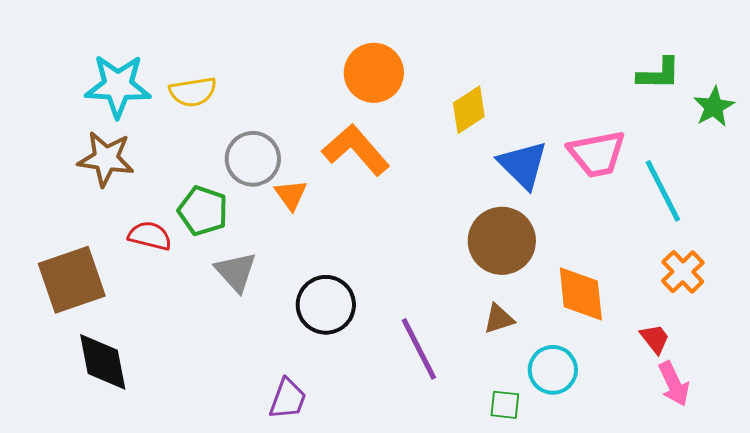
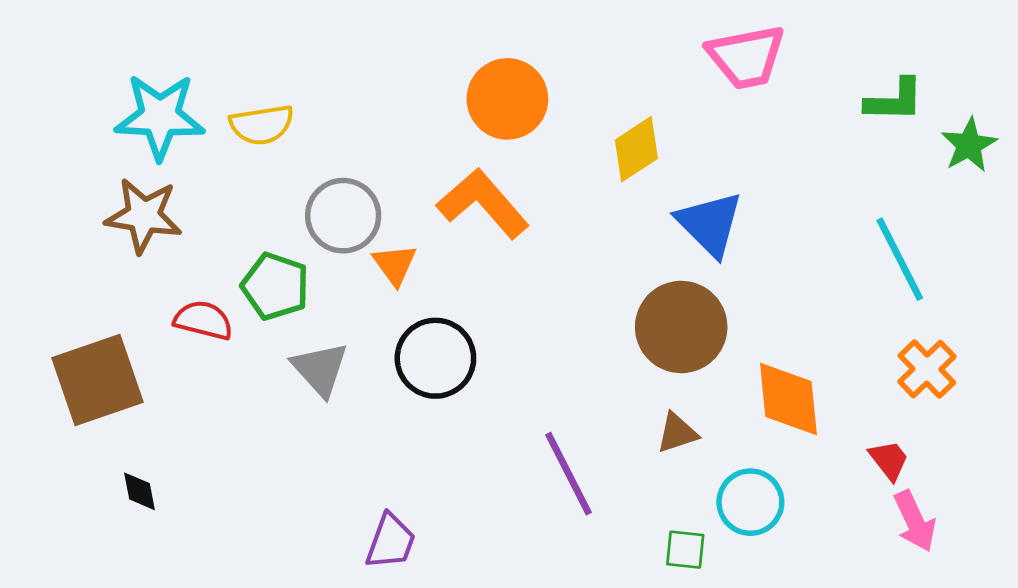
pink trapezoid: (597, 154) -> (746, 57), moved
black circle: (326, 305) -> (435, 358), moved
black diamond: (103, 362) -> (140, 491), size x0.5

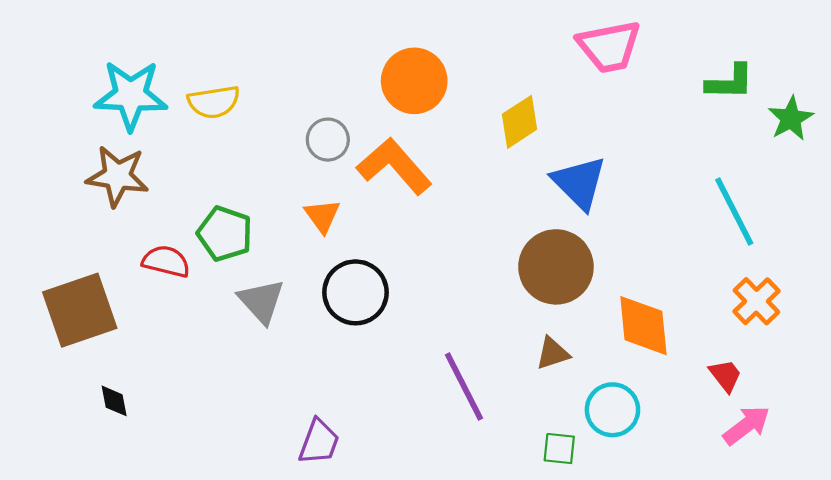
gray circle: (343, 216) -> (328, 140), moved, size x0.7
pink arrow: (915, 521) -> (746, 425), turned -102

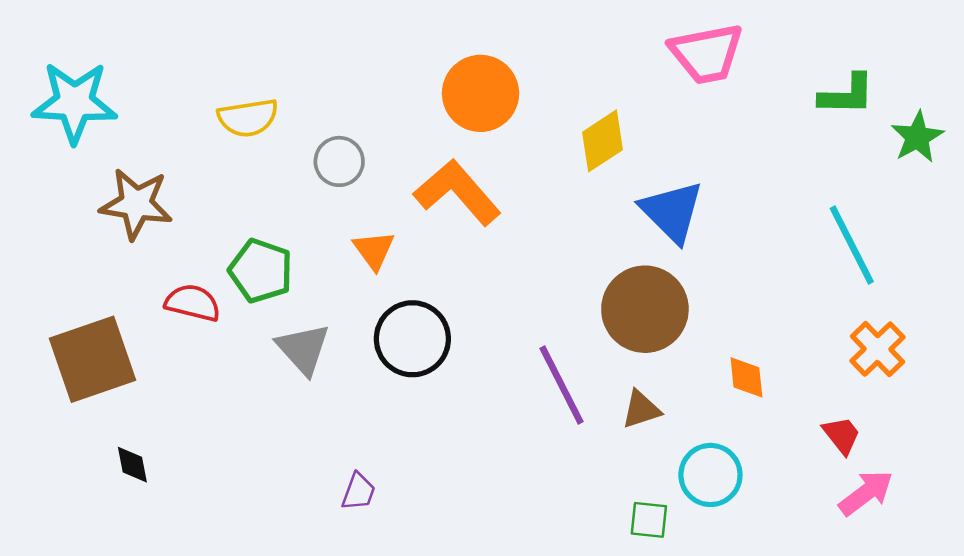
cyan star: (131, 95) -> (74, 102), moved
gray circle: (328, 140) -> (339, 161), moved
orange diamond: (643, 326) -> (746, 377), size x0.6
purple line: (464, 387) -> (561, 385), moved
purple trapezoid: (319, 442) -> (358, 492), moved, size x0.7

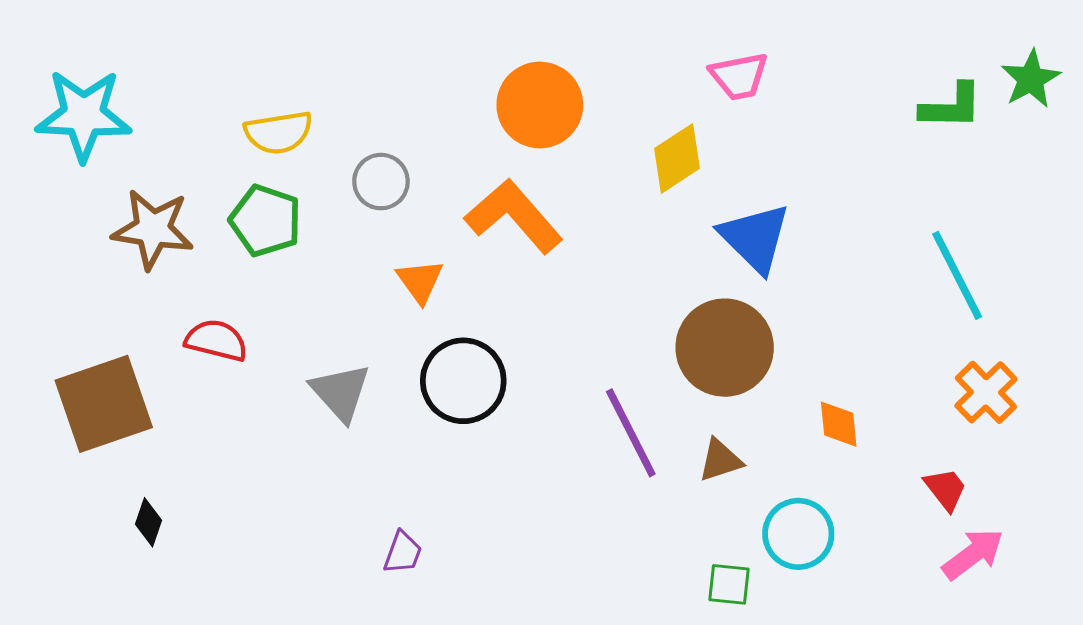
pink trapezoid: (707, 54) -> (739, 76), moved, size x0.7
green star: (917, 137) -> (1031, 79), moved
green pentagon: (261, 271) -> (265, 221), moved
black diamond: (132, 465) -> (149, 522), turned 30

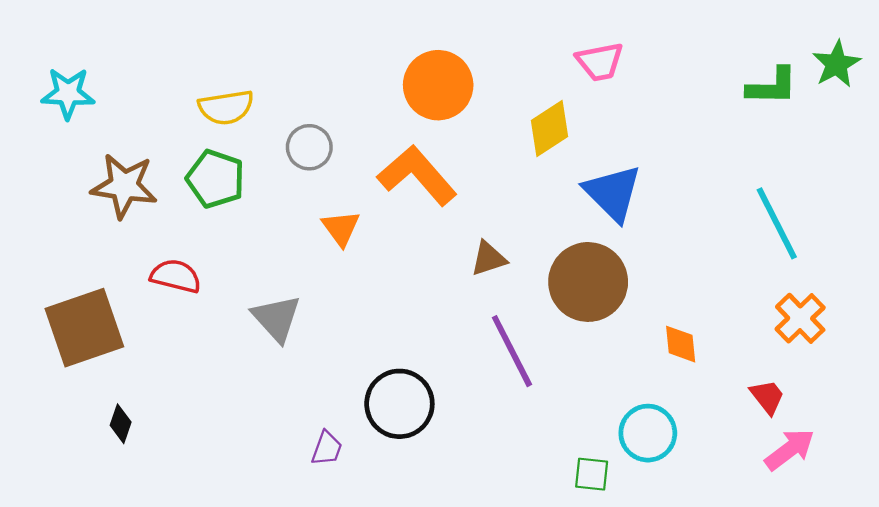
cyan star: (84, 115) -> (68, 93), size x0.7
black circle: (463, 381) -> (399, 404), moved
brown triangle: (720, 460) -> (489, 259), moved

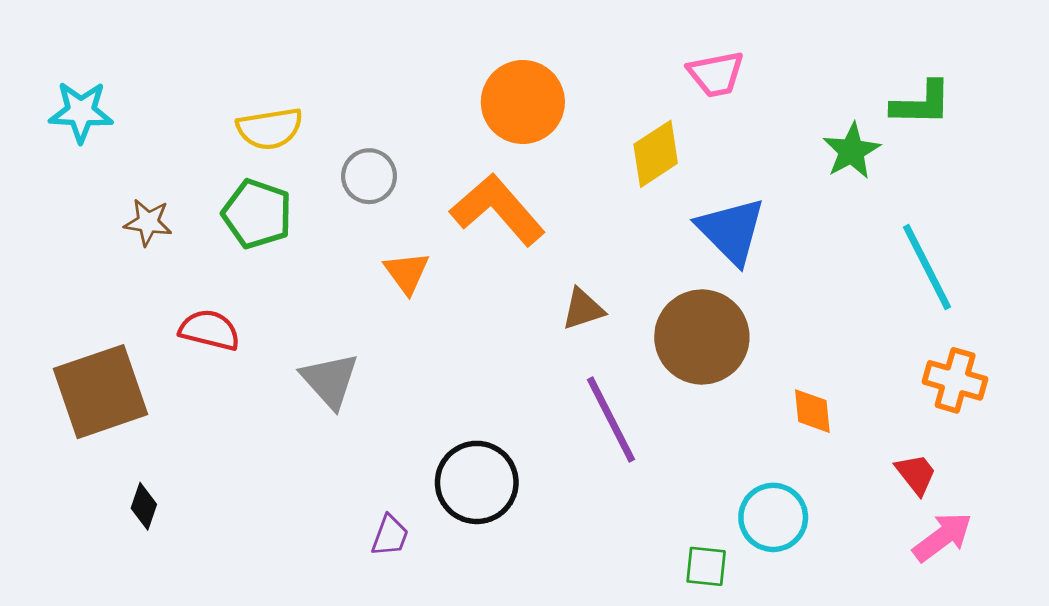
green star: (836, 64) -> (852, 151), moved
brown star: (124, 186) -> (148, 222), size x0.6
orange cross: (800, 318) -> (955, 380), turned -30

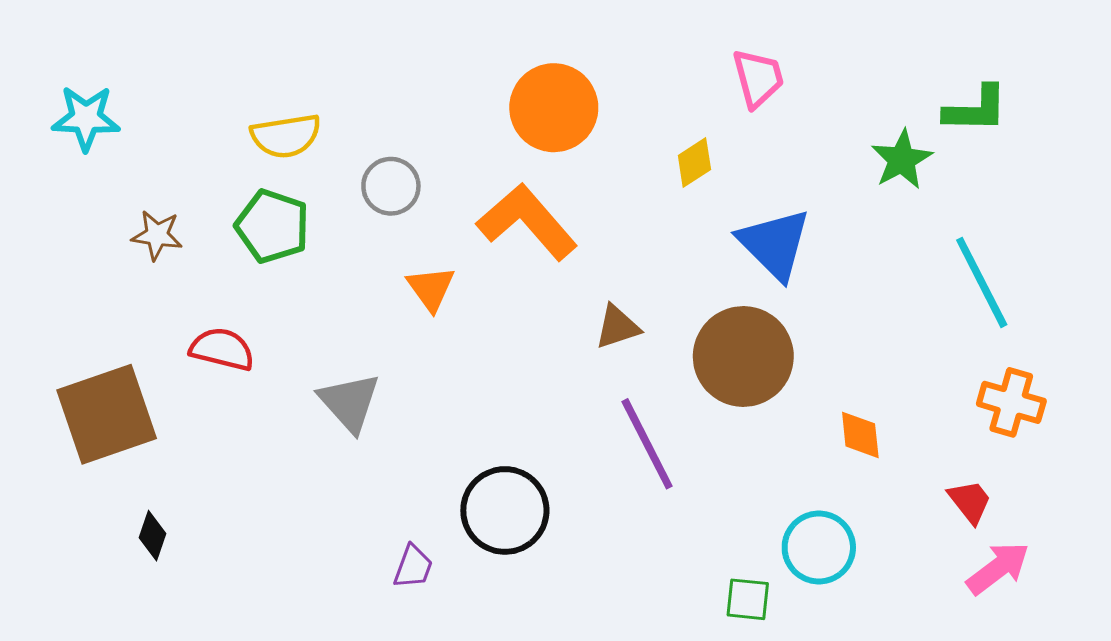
pink trapezoid: (716, 74) -> (758, 78), turned -94
yellow diamond: (656, 154) -> (694, 163), size x0.7

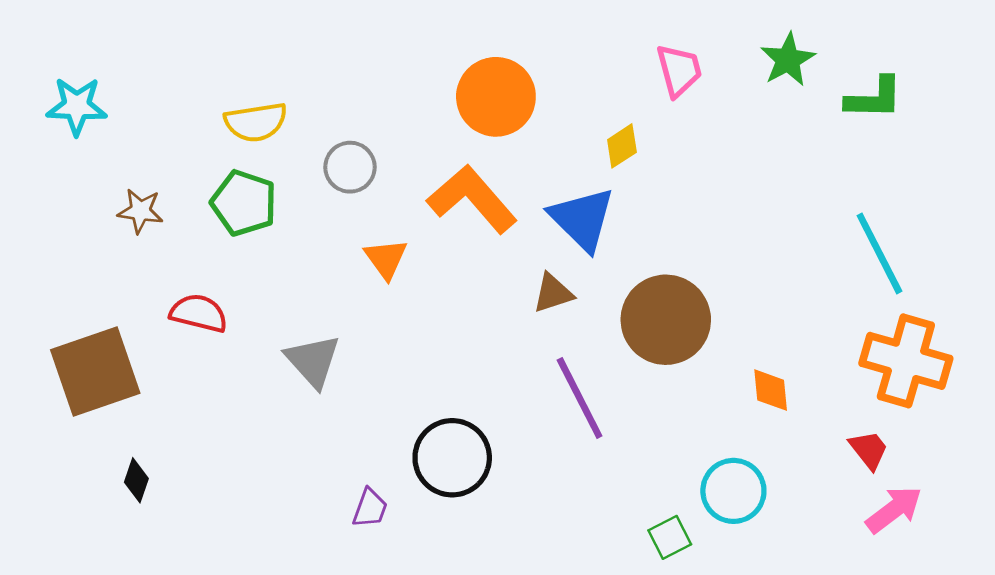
green star: (902, 160) -> (788, 60), moved
blue triangle: (774, 244) -> (582, 219), moved
orange cross: (1011, 402) -> (906, 361), size x1.5
green square: (748, 599) -> (670, 537), turned -33

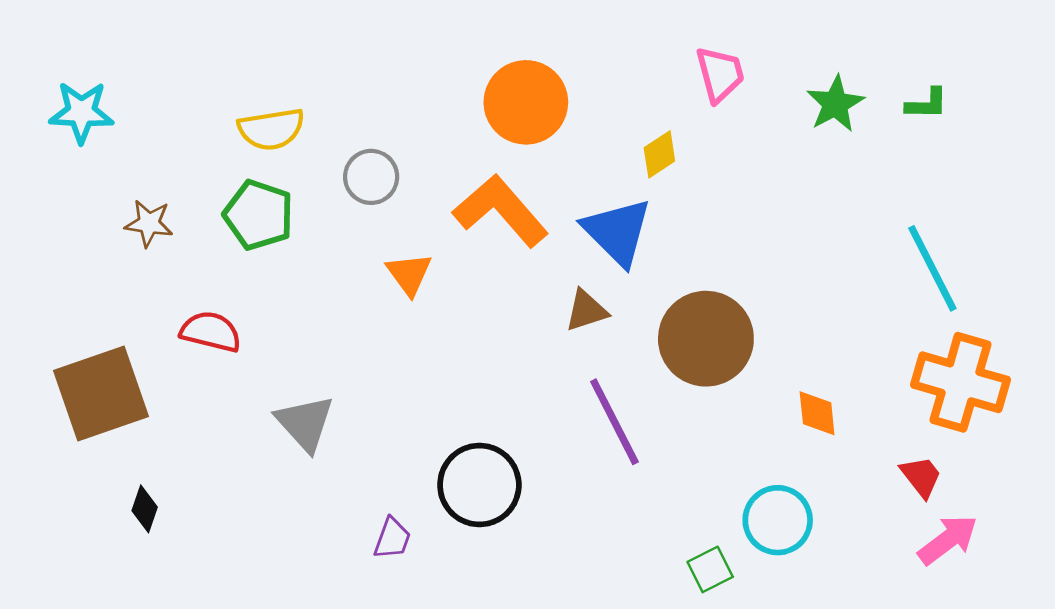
green star: (788, 60) -> (835, 104), moved
green L-shape: (874, 98) -> (927, 104), size x0.7
gray triangle: (313, 361) -> (305, 423), moved

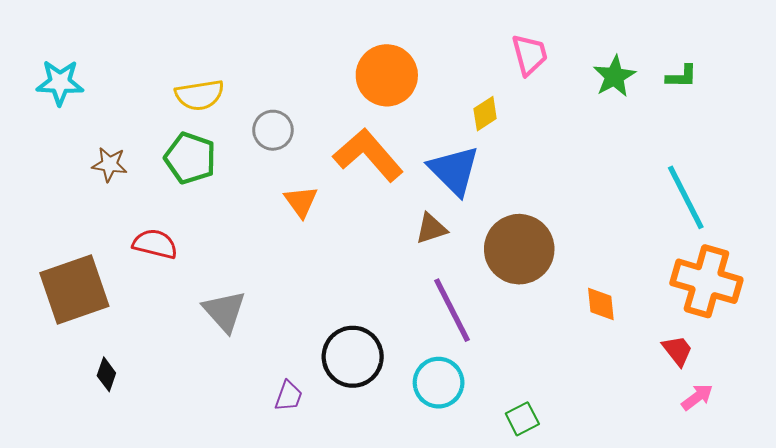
cyan circle: (778, 520) -> (439, 383), moved
pink arrow: (948, 540) -> (697, 397), size x0.7

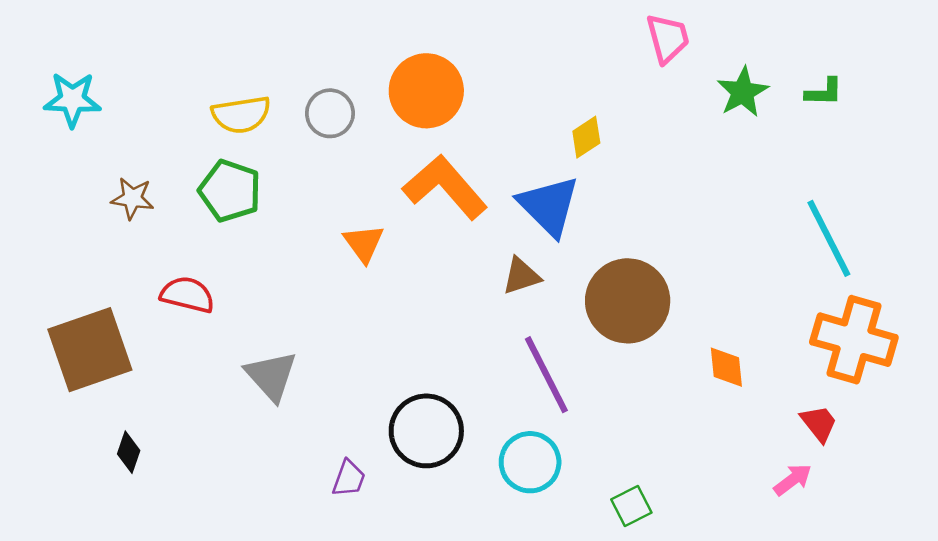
pink trapezoid: (530, 55) -> (668, 38), moved
orange circle: (387, 75) -> (426, 91), moved
gray circle: (273, 130) -> (330, 113), moved
pink arrow: (697, 397) -> (793, 480), moved

